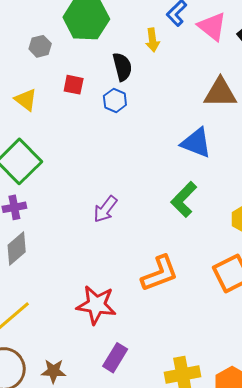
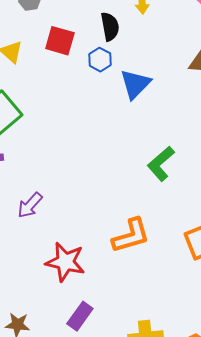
red square: (74, 85) -> (60, 41), size x1.4
blue triangle: (196, 143) -> (135, 84), moved, turned 48
purple arrow: (105, 209) -> (30, 205), moved

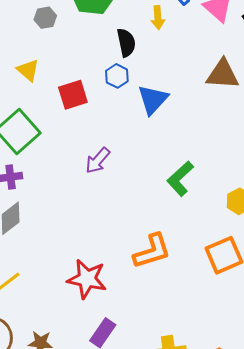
red square: (60, 41) -> (73, 95), moved, turned -32
purple arrow: (30, 205) -> (98, 160), moved

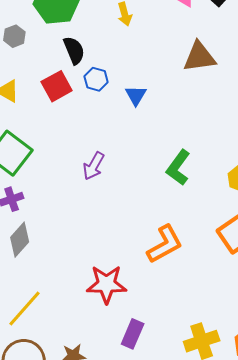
black semicircle: (126, 43) -> (74, 50), moved
red square: (73, 95) -> (57, 86), moved
blue triangle: (153, 100) -> (136, 95), size x0.7

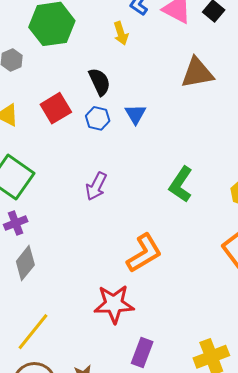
black semicircle: (74, 50) -> (100, 82), moved
blue hexagon: (96, 79) -> (98, 118), moved
orange L-shape: (165, 244) -> (144, 253), moved

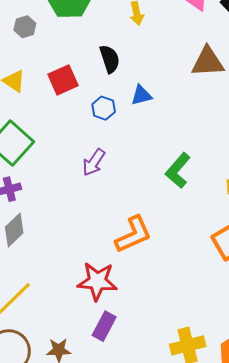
blue triangle: (135, 114) -> (141, 95), turned 40
blue hexagon: (98, 118) -> (104, 108), moved
purple rectangle: (142, 352) -> (104, 326), moved

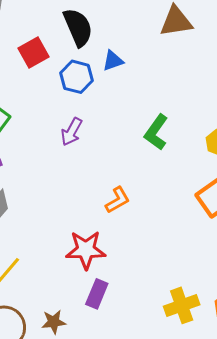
black semicircle: (110, 59) -> (78, 27), size x1.4
blue hexagon: (104, 108) -> (76, 77), size x1.4
orange L-shape: (133, 234) -> (117, 200), size x0.7

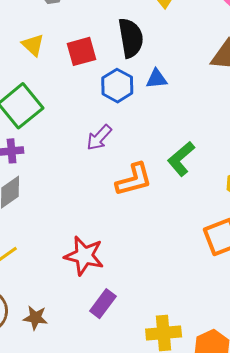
orange L-shape: (117, 200) -> (134, 180), moved, size x1.4
purple rectangle: (97, 294) -> (103, 304), moved

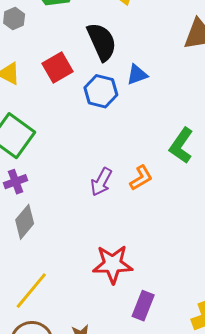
purple arrow: (99, 138) -> (101, 182), moved
orange L-shape: (134, 180) -> (141, 178), size x0.7

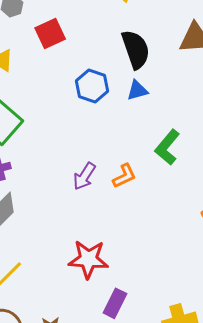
black semicircle: (102, 42) -> (136, 49), moved
red square: (58, 67) -> (50, 34), moved
blue triangle: (137, 75) -> (137, 90), moved

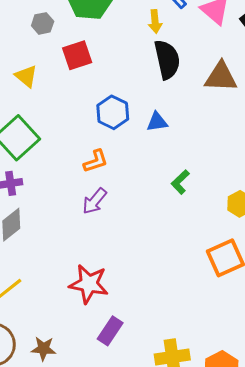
black semicircle: (136, 49) -> (167, 60), moved
green L-shape: (167, 147) -> (180, 182), size x0.7
orange L-shape: (124, 176) -> (96, 161), moved

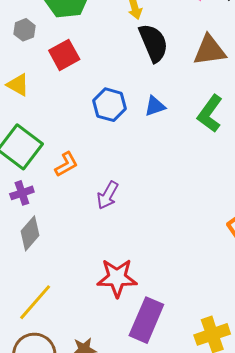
orange L-shape: (96, 161) -> (66, 164), moved
green L-shape: (180, 182) -> (210, 114), moved, size x1.5
purple rectangle: (110, 331) -> (146, 320), size x1.5

